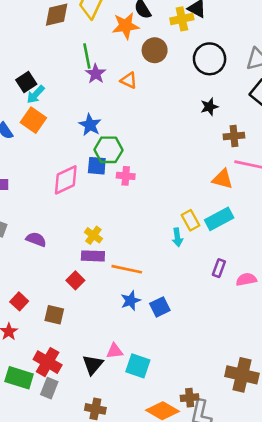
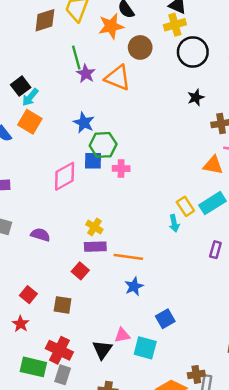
yellow cross: (182, 19) -> (175, 25), moved
orange triangle: (129, 80) -> (118, 78), size x1.6
blue square: (160, 307) -> (165, 319), moved

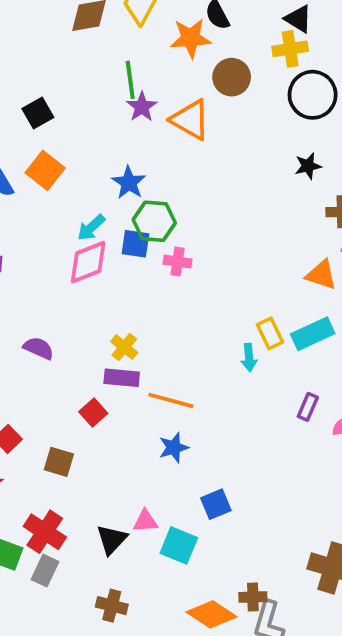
cyan arrow: (30, 97) -> (91, 228), moved

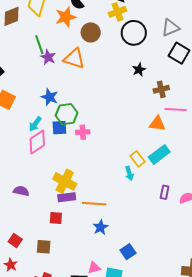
yellow cross: (124, 347) -> (65, 181), size x1.6
red square: (93, 412) -> (56, 218), turned -32

